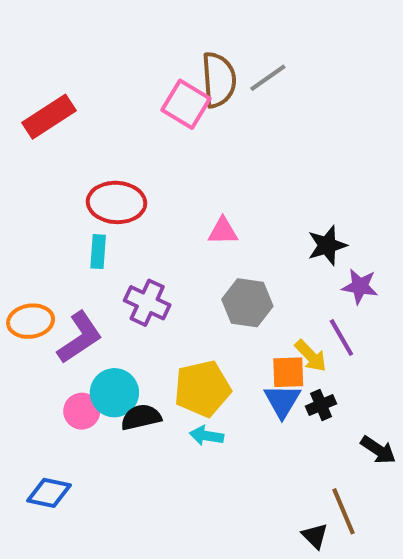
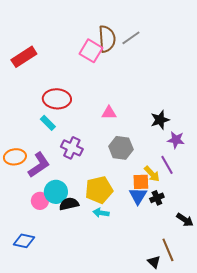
cyan rectangle: (98, 252) -> (48, 123), turned -49

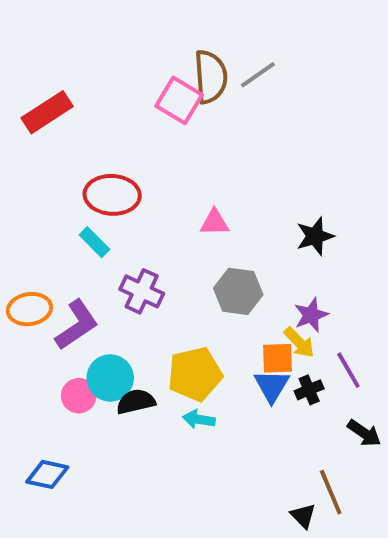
purple star: (176, 140) -> (311, 315), moved, turned -30
purple line: (167, 165) -> (348, 370), moved

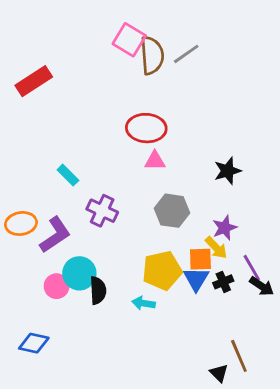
pink square: (179, 100) -> (129, 40), moved
red ellipse: (112, 195) -> (146, 128), moved
yellow pentagon: (195, 374) -> (162, 270), moved
black semicircle: (136, 402) -> (98, 290), turned 100
black arrow: (364, 433) -> (262, 286), moved

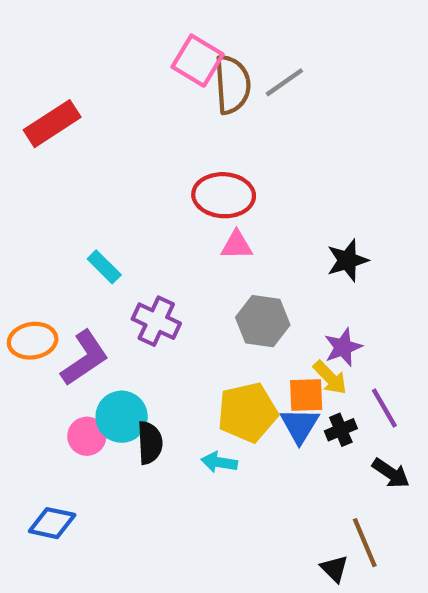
black arrow: (262, 286) -> (391, 473), moved

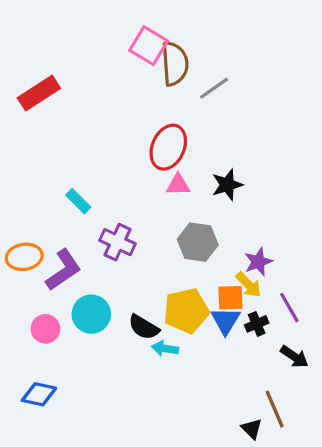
gray line: (284, 82) -> (214, 88), moved
red ellipse: (224, 195) -> (168, 147), turned -69
black star: (347, 260) -> (227, 185), moved
pink circle: (87, 436) -> (45, 329), moved
black semicircle: (150, 443) -> (144, 327), moved, turned 124

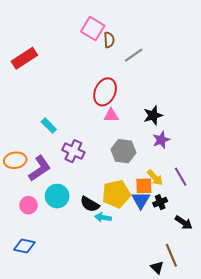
brown semicircle: (175, 64) -> (109, 40), size x0.6
black star: (227, 185) -> (153, 115), moved
purple star: (258, 262) -> (161, 140), moved
purple line: (289, 308) -> (181, 177), moved

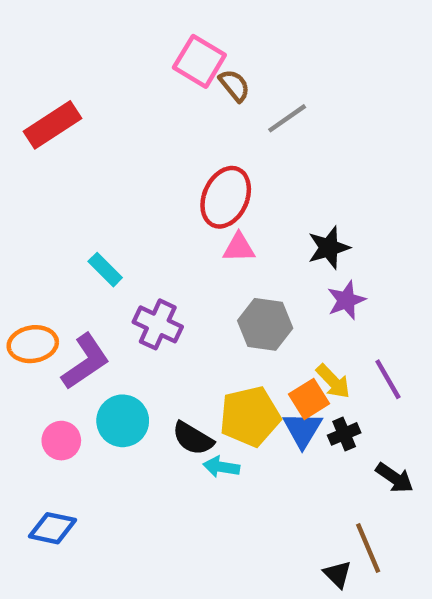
brown semicircle: (109, 40) -> (234, 85), turned -35
orange square: (144, 186) -> (309, 399), turned -30

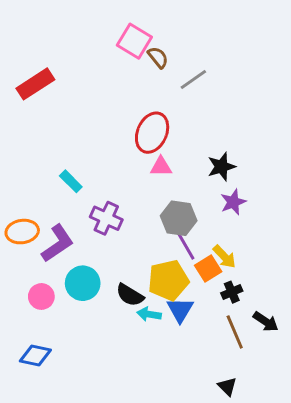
purple line: (388, 379) -> (186, 246), moved
blue triangle: (302, 430) -> (180, 310), moved
brown line: (368, 548) -> (235, 332), moved

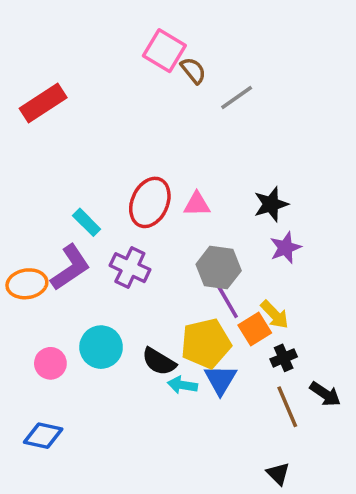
red ellipse: (152, 133) -> (150, 202), moved
purple L-shape: (58, 243) -> (70, 268), moved

